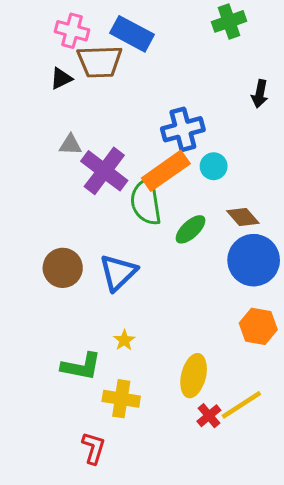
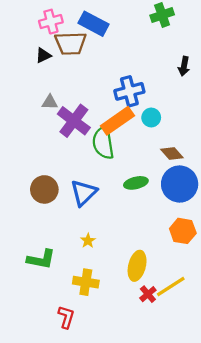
pink cross: (72, 31) -> (51, 22), turned -30
green ellipse: (191, 229) -> (136, 183), moved, turned 30
green L-shape: (81, 366) -> (41, 259), moved

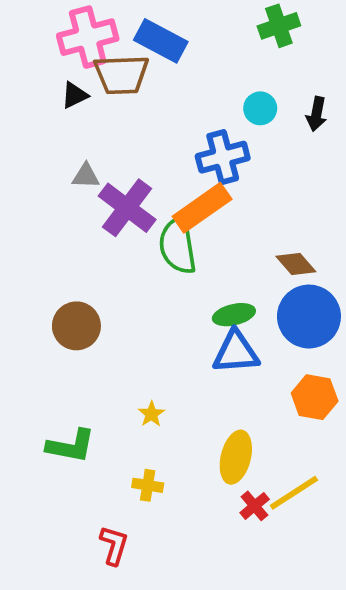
pink cross: (51, 22) -> (88, 37), size x1.4
cyan circle: (151, 117) -> (260, 108), moved
blue triangle: (84, 193) -> (236, 352), moved, turned 40
yellow cross: (86, 282) -> (148, 485), size x0.7

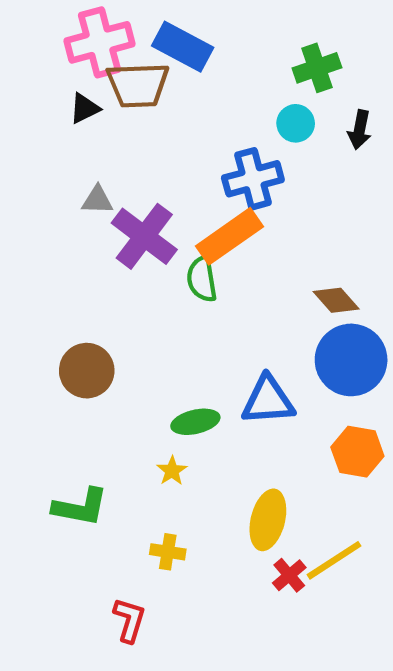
green cross: (279, 26) -> (317, 68), moved
green semicircle: (178, 245) -> (202, 279), size x0.7
green ellipse: (234, 315) -> (195, 422), moved

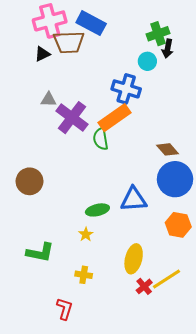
black arrow: (360, 130) -> (168, 49), moved
blue cross: (253, 179) -> (126, 89), turned 32
brown circle: (87, 371) -> (30, 181), moved

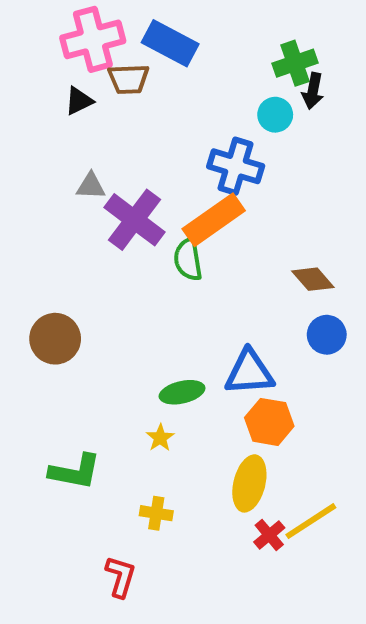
brown trapezoid: (69, 42) -> (128, 79), size x0.7
blue circle: (175, 179) -> (327, 335), size x0.6
orange hexagon: (178, 225) -> (269, 422), moved

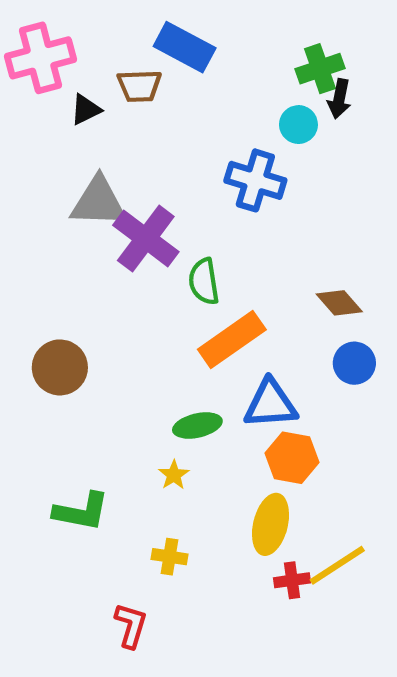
pink cross: (93, 39) -> (40, 58), moved
gray triangle: (91, 186) -> (99, 202), size x1.8
orange rectangle: (214, 220) -> (232, 340), moved
red cross: (269, 535) -> (292, 580), turned 32

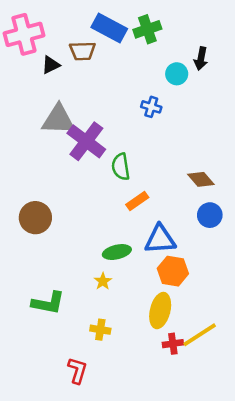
green cross: (320, 69) -> (147, 29), moved
blue cross: (255, 180) -> (151, 107), size x0.6
orange rectangle: (232, 340) -> (137, 201), size x0.6

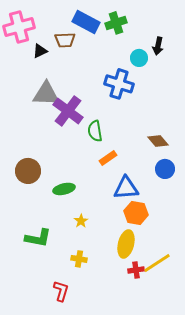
blue cross: (151, 107) -> (119, 84), size x1.8
green ellipse: (117, 252) -> (64, 189), moved

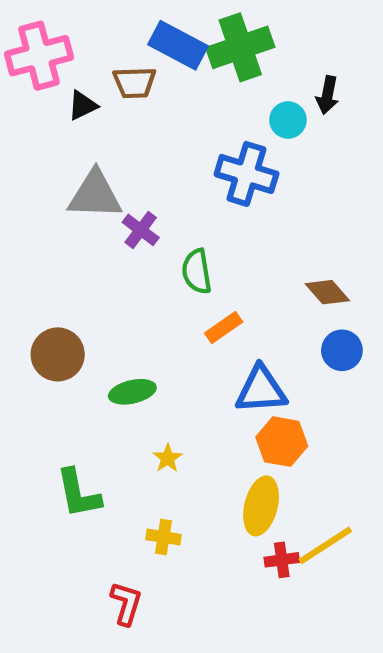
green cross: (116, 23) -> (240, 47), size x1.4
purple cross: (68, 111) -> (141, 230), size x0.6
green L-shape: (38, 238) -> (78, 493), turned 68

